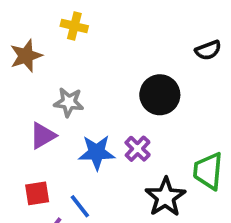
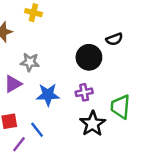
black semicircle: (208, 50) -> (114, 39), moved
purple cross: (138, 149) -> (84, 92), moved, turned 35

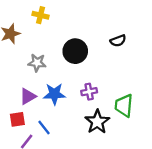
black circle: (89, 57) -> (75, 51), moved
purple triangle: (13, 84) -> (28, 96), moved

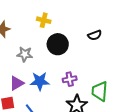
yellow cross: (41, 15) -> (44, 20), moved

